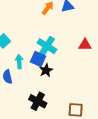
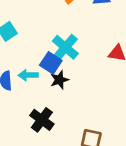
cyan arrow: (19, 62) -> (28, 75), moved, turned -96

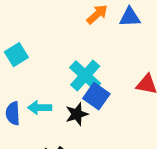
blue square: (51, 63) -> (96, 96), moved

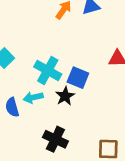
cyan cross: (85, 76) -> (48, 70), moved

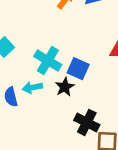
black cross: (55, 139) -> (87, 122), moved

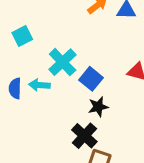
black star: (65, 87) -> (98, 107), moved

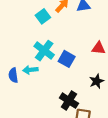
cyan square: (22, 36) -> (43, 16), moved
black star: (98, 107) -> (97, 81), moved

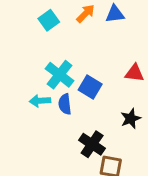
cyan square: (43, 16) -> (49, 20), moved
blue semicircle: (13, 75) -> (65, 104), moved

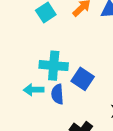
cyan cross: (60, 75) -> (54, 66), turned -36

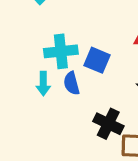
cyan arrow: (34, 90) -> (43, 84), turned -78

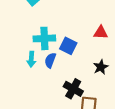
blue semicircle: (72, 83) -> (50, 60), turned 32

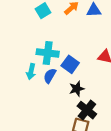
black star: (101, 67) -> (77, 89), moved
black cross: (73, 89) -> (87, 110), moved

